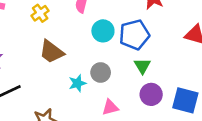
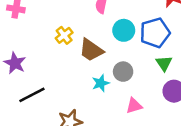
yellow cross: (40, 13) -> (64, 35), moved
brown trapezoid: (51, 52) -> (91, 50), moved

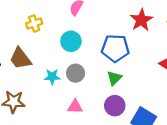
cyan circle: (124, 30) -> (71, 41), moved
brown trapezoid: (91, 50) -> (20, 58), moved

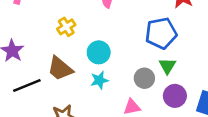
cyan circle: (71, 41) -> (99, 52), moved
gray circle: (76, 73) -> (144, 78), moved

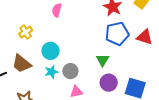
blue pentagon: (161, 33) -> (117, 34), moved
gray circle: (144, 78) -> (70, 71), moved

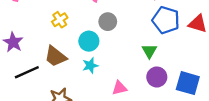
blue pentagon: (117, 34) -> (166, 20), turned 30
gray circle: (70, 71) -> (108, 22), moved

